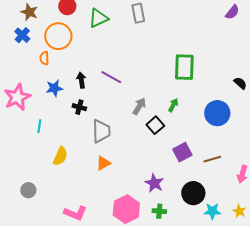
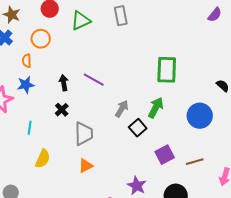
orange circle: (58, 36) -> (41, 39), size x0.7
blue star: (54, 88) -> (26, 85), moved
green arrow: (173, 105) -> (156, 108), size x1.5
black cross: (79, 107) -> (62, 110), turned 32
cyan line: (39, 126) -> (30, 128), moved

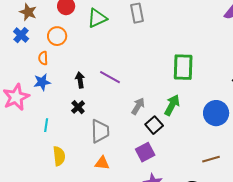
purple square: (165, 155) -> (145, 152), moved
yellow semicircle: (43, 159) -> (59, 156), turned -30
orange triangle: (86, 166) -> (102, 163), turned 35

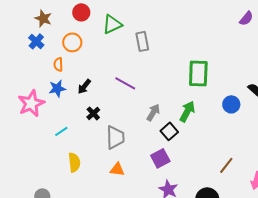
gray rectangle: (137, 13) -> (142, 41), moved
black arrow: (80, 80) -> (84, 86), moved, turned -133
blue circle: (216, 113) -> (231, 104), moved, size x0.7
cyan line: (46, 125) -> (61, 131), turned 48
brown line: (211, 159) -> (226, 165), turned -36

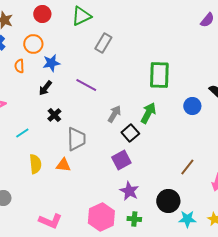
green triangle: (112, 24) -> (81, 16), moved
gray rectangle: (142, 41) -> (103, 43), turned 42
blue star: (57, 88) -> (51, 63), moved
orange triangle: (117, 169) -> (63, 165), moved

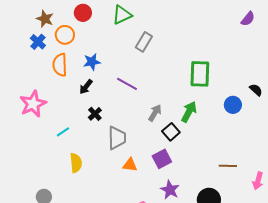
orange circle: (33, 44) -> (65, 35), moved
orange semicircle: (19, 66) -> (60, 65), size x1.6
orange triangle: (63, 165) -> (130, 165), moved
brown line: (187, 167) -> (228, 166), turned 54

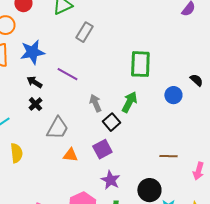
blue star: (92, 62) -> (32, 52), size x1.4
black arrow: (86, 87) -> (34, 82), moved, turned 84
gray arrow: (155, 113) -> (95, 103), turned -54
gray trapezoid: (117, 138) -> (57, 128), turned 30

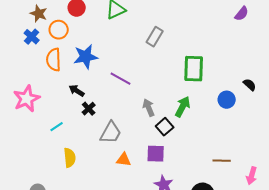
gray rectangle: (84, 32) -> (155, 37), moved
black arrow: (34, 82) -> (77, 91), moved
purple square: (102, 149) -> (156, 154), turned 30

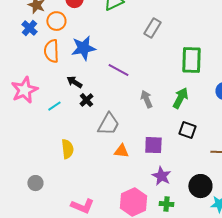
cyan line: (57, 127) -> (54, 106), moved
black square: (165, 127) -> (187, 130), moved, turned -30

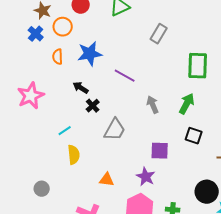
orange semicircle: (51, 51) -> (58, 57), size x0.7
cyan line: (54, 106) -> (65, 131), moved
orange triangle: (121, 151) -> (107, 180), moved
purple star: (161, 176) -> (146, 177), moved

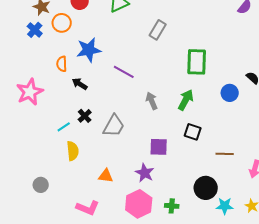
orange semicircle: (58, 57) -> (62, 64), moved
black cross: (93, 106) -> (85, 116), moved

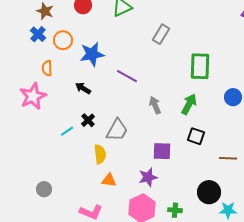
orange circle: (62, 23) -> (63, 40), moved
orange semicircle: (62, 64) -> (47, 68), moved
yellow semicircle: (73, 151) -> (100, 154), moved
purple star: (145, 173) -> (148, 177), turned 30

